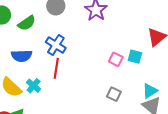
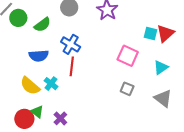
cyan square: (135, 57) -> (150, 34), moved
pink square: (116, 59) -> (128, 56), size x1.5
cyan triangle: (150, 91) -> (161, 67), moved

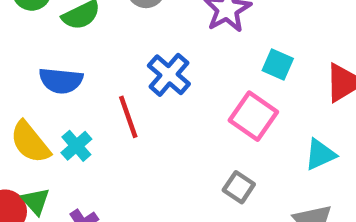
cyan square: (150, 34) -> (278, 65), moved
blue cross: (71, 44) -> (169, 75), moved
red line: (72, 66) -> (128, 117), turned -36

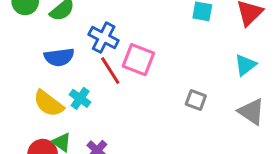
blue cross: (169, 75) -> (104, 38), moved
pink square: (253, 116) -> (138, 60), moved

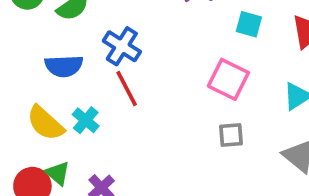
pink square: (138, 60) -> (228, 79), moved
gray square: (196, 100) -> (231, 135), turned -30

